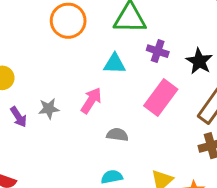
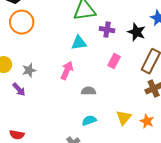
orange circle: (68, 21) -> (22, 22), moved
pink rectangle: (161, 97) -> (114, 61), size x0.6
gray star: (49, 109) -> (29, 70), moved

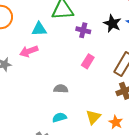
black star: (137, 32) -> (112, 23), moved
cyan triangle: (79, 43) -> (39, 29), moved
pink arrow: (67, 70) -> (29, 51), moved, turned -138

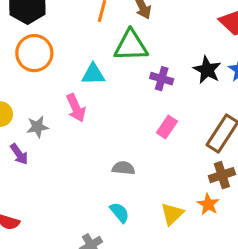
pink arrow: (29, 51) -> (76, 108), turned -96
cyan semicircle: (59, 117) -> (120, 212), turned 64
orange star: (116, 122) -> (208, 204), moved

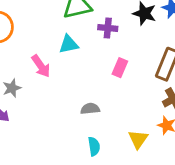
cyan triangle: (93, 74) -> (69, 44), moved
cyan semicircle: (120, 212) -> (94, 146), turned 42

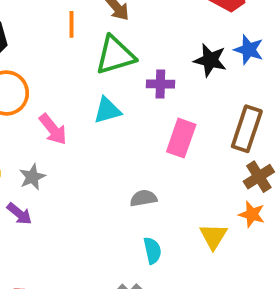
pink arrow: (41, 66) -> (53, 129), moved
pink rectangle: (120, 68) -> (181, 138), size x1.4

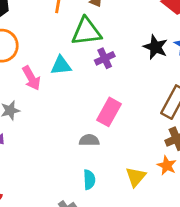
purple cross: (160, 84) -> (105, 58), moved, turned -36
cyan triangle: (107, 110) -> (61, 65), moved
pink rectangle: (181, 138) -> (109, 112), moved

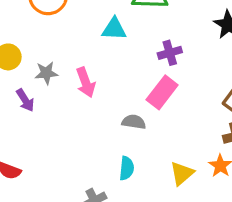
purple cross: (105, 58) -> (170, 53), moved
pink arrow: (31, 78) -> (86, 82), moved

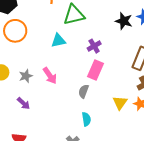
purple arrow: (25, 100) -> (23, 103), moved
gray semicircle: (134, 122) -> (84, 91), turned -64
yellow triangle: (182, 173) -> (120, 103), moved

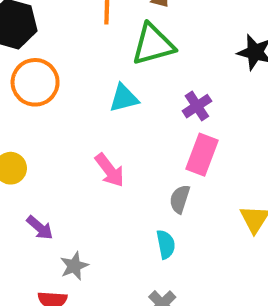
gray star: (26, 76) -> (74, 266), moved
purple arrow: (23, 103) -> (40, 228), moved
cyan semicircle: (86, 119) -> (166, 244), moved

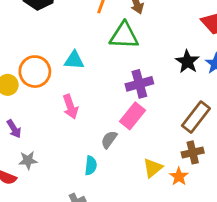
orange circle: (35, 82) -> (35, 72), moved
cyan triangle: (124, 98) -> (74, 60), moved
purple cross: (197, 106) -> (139, 84), size x1.4

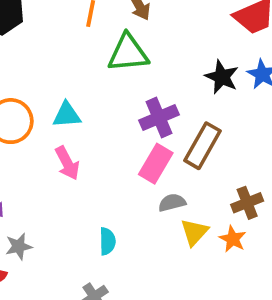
cyan triangle: (74, 60) -> (67, 115), moved
brown rectangle: (196, 117) -> (202, 146), moved
gray semicircle: (109, 140) -> (172, 203), moved, turned 48

